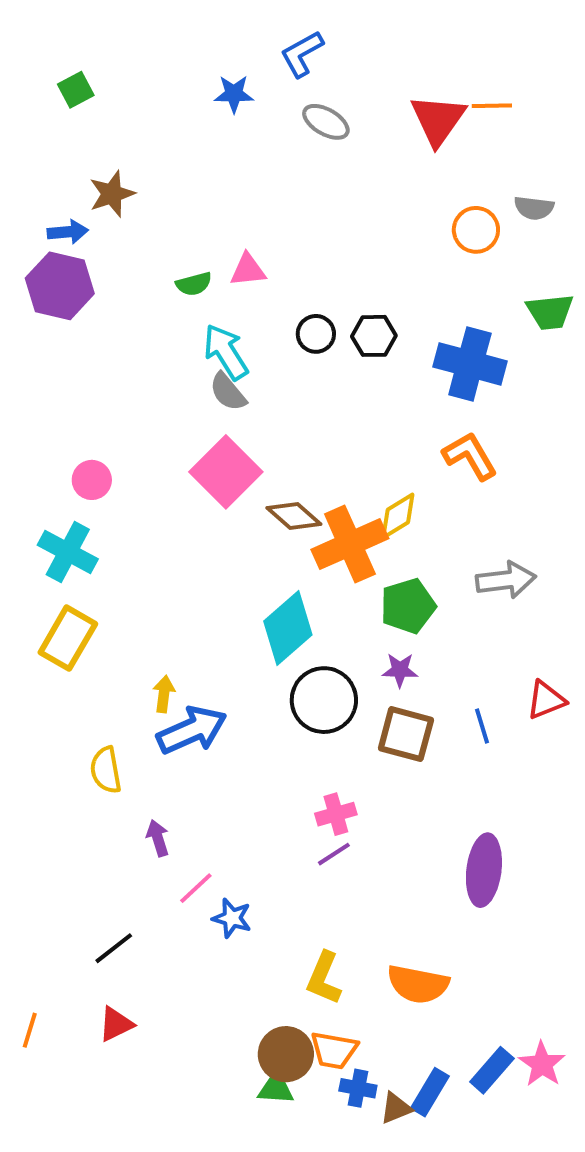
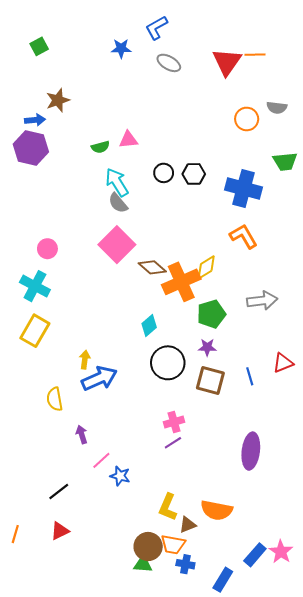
cyan diamond: (288, 628) -> (149, 325), size x0.6
blue rectangle: (430, 1092) -> (223, 580), moved
brown triangle: (396, 1108) -> (187, 525), moved

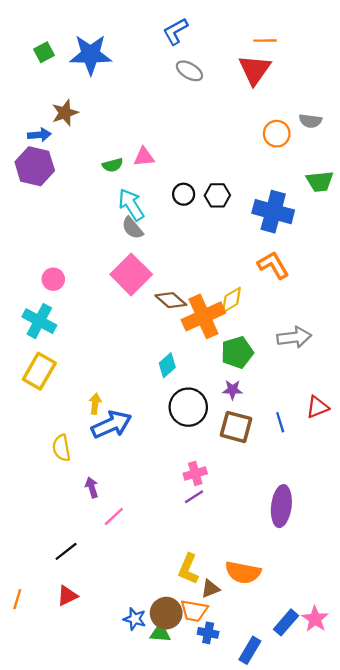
blue star: (121, 48) -> (91, 55), moved, size x1.8
orange line: (255, 55) -> (265, 41), moved
blue star: (120, 476) -> (135, 619), moved

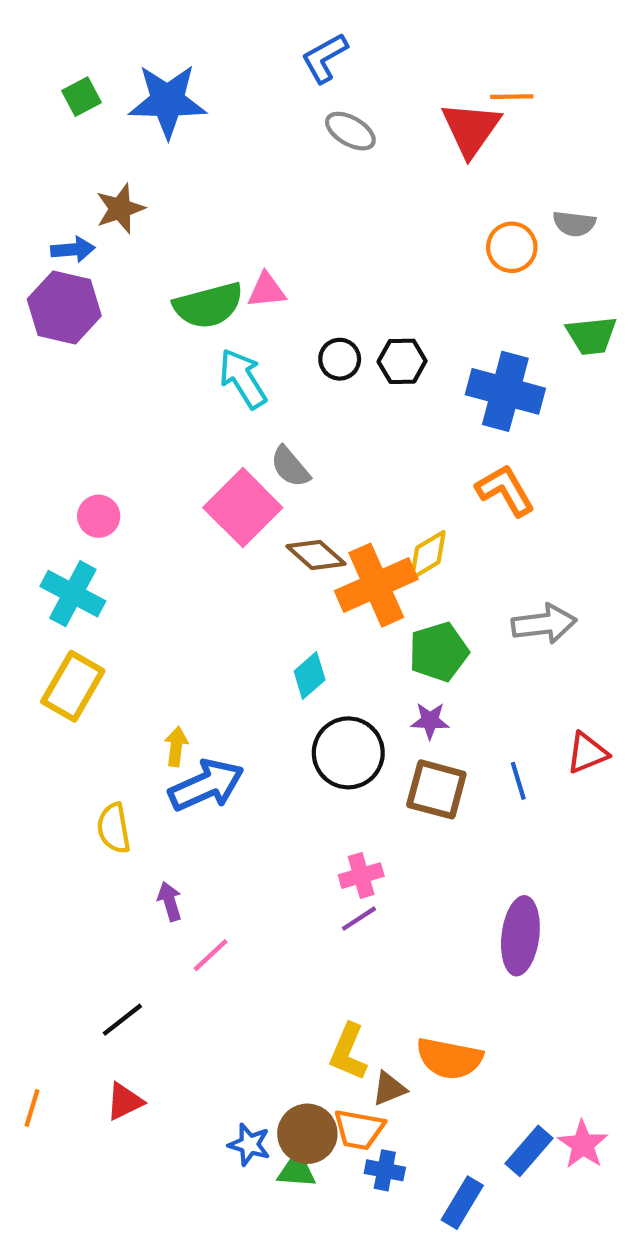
orange line: (265, 41) -> (512, 97), moved
green semicircle: (113, 165) -> (208, 305), size x1.8
gray semicircle: (132, 228) -> (290, 467), moved

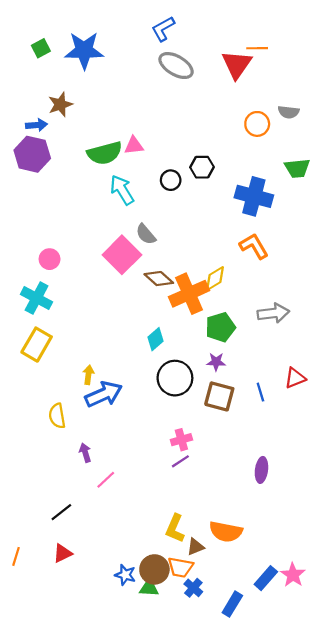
gray ellipse: (350, 131) -> (176, 66), size x1.4
black hexagon: (402, 361) -> (202, 167), moved
purple ellipse: (520, 936) -> (261, 470), size x0.7
blue cross: (385, 1170) -> (193, 588), turned 30

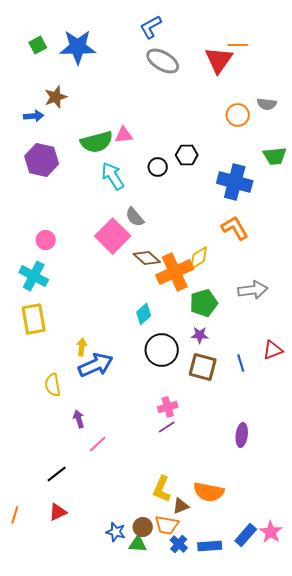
purple hexagon: (32, 154) -> (42, 160), moved
yellow rectangle: (37, 345) -> (34, 319), turned -40
brown circle: (154, 569) -> (143, 527), size x0.7
blue rectangle: (232, 604) -> (210, 546), moved, turned 55

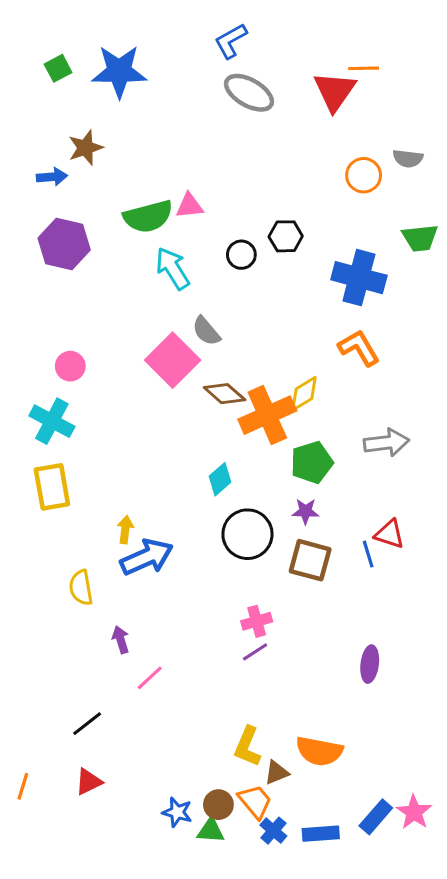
red triangle: (273, 350) -> (390, 534), moved, turned 40
orange trapezoid: (167, 525) -> (255, 802), turned -140

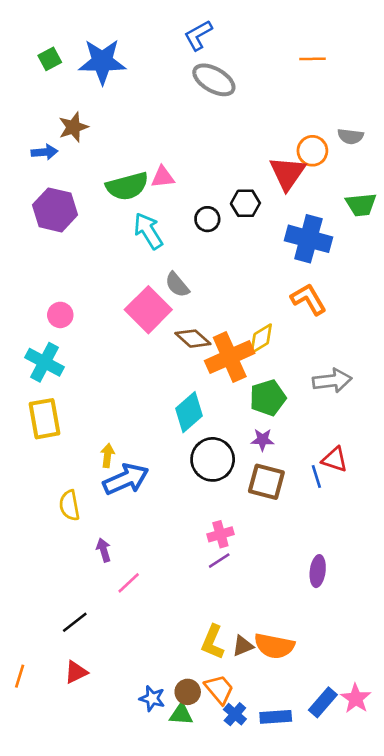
red triangle: (335, 91) -> (287, 173), moved
cyan diamond: (220, 479) -> (189, 412), size x1.4
brown triangle: (276, 773) -> (243, 646), moved

